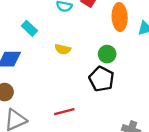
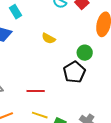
cyan rectangle: (29, 28) -> (15, 12), moved

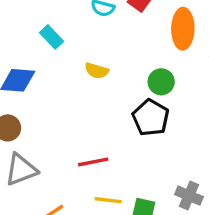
cyan rectangle: (15, 12) -> (52, 37), moved

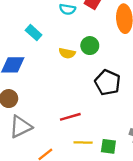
green circle: (161, 82) -> (90, 46), moved

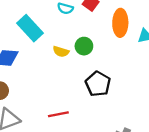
cyan rectangle: (34, 33) -> (30, 28), size x1.6

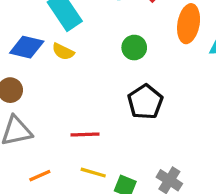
yellow semicircle: (61, 51) -> (63, 52), moved

